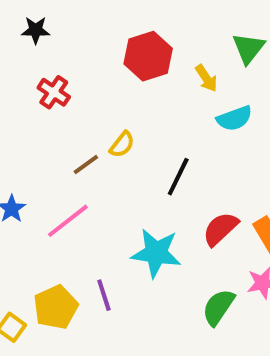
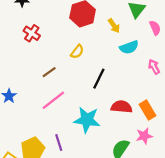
yellow semicircle: (122, 145) -> (77, 52), moved
pink line: (68, 221) -> (53, 100), moved
red semicircle: (220, 229) -> (122, 107), turned 48

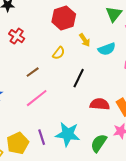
yellow arrow: (114, 26) -> (85, 40), moved
cyan star: (87, 120) -> (68, 134), moved

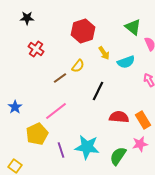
green triangle: (114, 14) -> (133, 27), turned -30
brown line: (33, 72) -> (60, 78), moved
yellow pentagon: (18, 143) -> (37, 134), moved

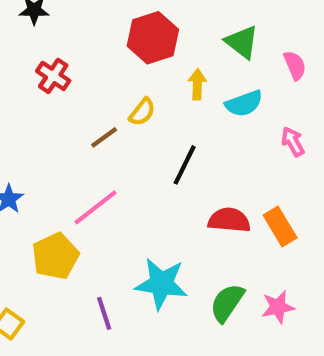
green triangle: (133, 27) -> (242, 42), moved
yellow arrow: (104, 53) -> (197, 84), turned -144
pink star: (140, 144) -> (278, 307), moved
purple line: (61, 150) -> (104, 313), moved

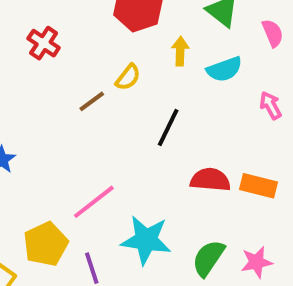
pink line: (96, 207) -> (94, 202), moved
orange rectangle: (280, 226) -> (259, 186), turned -45
yellow pentagon: (55, 256) -> (46, 244), moved

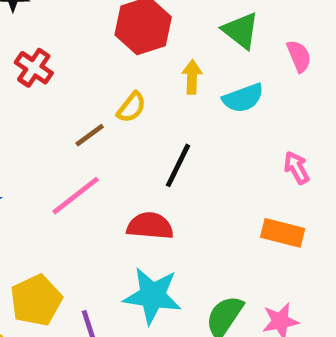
pink arrow: (271, 105) -> (297, 168), moved
red semicircle: (210, 180) -> (150, 226), moved
pink line: (94, 202) -> (76, 196), moved

